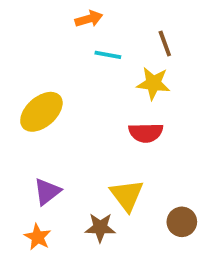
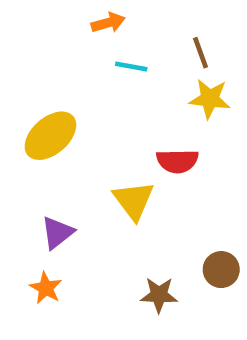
yellow star: (153, 83) -> (210, 99), moved
yellow triangle: (127, 195) -> (134, 200), moved
brown star: (100, 228) -> (159, 295), moved

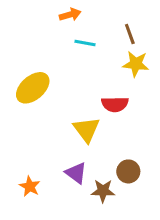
purple triangle: (57, 233) -> (76, 173), moved, turned -45
brown circle: (221, 270) -> (128, 171), moved

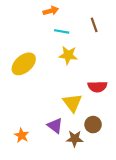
yellow star: (136, 64) -> (68, 55), moved
red semicircle: (115, 104) -> (97, 87), moved
yellow triangle: (86, 130) -> (72, 103), moved

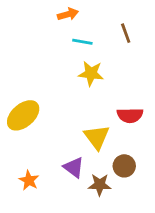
yellow ellipse: (24, 64) -> (23, 115), moved

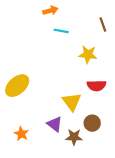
brown line: (126, 33) -> (103, 24), moved
yellow star: (91, 73) -> (88, 54), moved

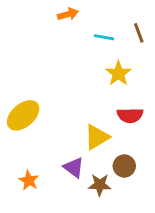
cyan line: (61, 31) -> (104, 37), moved
yellow star: (88, 54) -> (118, 73), turned 30
yellow triangle: (72, 102) -> (97, 137), turned 36

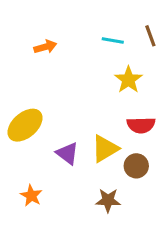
orange arrow: (68, 14) -> (45, 47), moved
brown circle: (124, 166) -> (136, 166), moved
purple triangle: (74, 167) -> (67, 153), moved

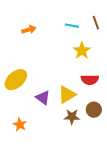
brown circle: (136, 166) -> (94, 110), moved
brown star: (108, 200) -> (72, 117), moved

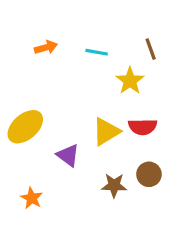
brown line: (96, 23) -> (151, 49), moved
cyan line: (72, 26) -> (97, 52), moved
yellow triangle: (67, 95) -> (106, 131), moved

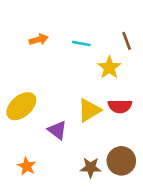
brown circle: (149, 174) -> (121, 161), moved, size x1.4
brown star: (114, 185) -> (91, 168), moved

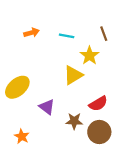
red semicircle: (120, 106) -> (98, 104), moved, turned -30
yellow triangle: (89, 110) -> (73, 75), moved
brown star: (91, 168) -> (74, 121), moved

